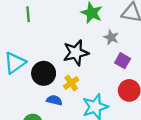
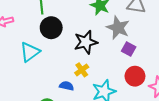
gray star: (111, 37) -> (118, 28), size x1.6
black circle: (44, 73) -> (51, 28), moved

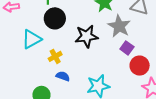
yellow cross: (82, 70) -> (55, 56), moved
red circle: (135, 76) -> (140, 66), moved

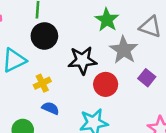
purple square: (127, 48) -> (147, 78), moved
red circle: (140, 66) -> (106, 84), moved

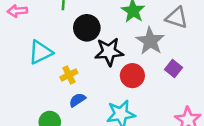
black circle: (44, 36) -> (87, 28), moved
blue semicircle: (50, 108) -> (77, 100), turned -56

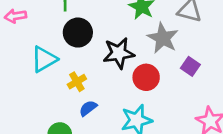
black circle: (87, 28) -> (78, 33), moved

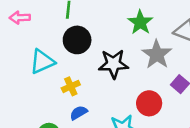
red circle: (146, 77) -> (149, 103), moved

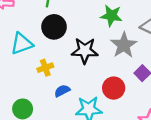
green star: (140, 22) -> (111, 16), turned -30
blue semicircle: (79, 113) -> (62, 91), moved

